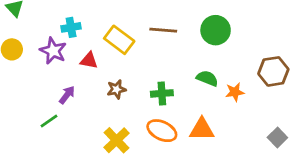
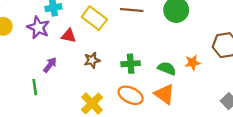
green semicircle: (207, 78) -> (167, 68), moved
green line: (49, 121) -> (35, 87), turned -63
orange triangle: (202, 129) -> (164, 94), turned 35

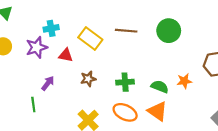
purple star: (38, 27) -> (37, 47), turned 30

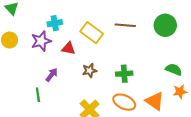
orange star: (184, 81) -> (180, 92), moved
green semicircle: (160, 87) -> (174, 69), moved

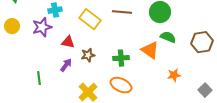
red triangle: (68, 48) -> (68, 42), moved
green semicircle: (174, 69) -> (168, 37), moved
purple arrow: (52, 75) -> (66, 65), moved
orange triangle: (155, 101) -> (150, 50), moved

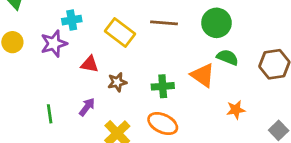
purple arrow: (66, 65) -> (87, 107), moved

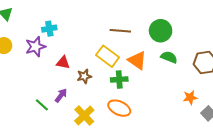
yellow rectangle: (120, 33) -> (108, 56), moved
orange triangle: (203, 75) -> (137, 60), moved
orange star: (236, 110) -> (190, 97), moved
green line: (50, 114) -> (42, 105), moved, turned -40

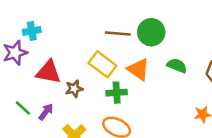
green circle: (161, 31) -> (151, 32), moved
red triangle: (63, 63) -> (49, 72), size x1.5
green line: (42, 105) -> (23, 108), moved

